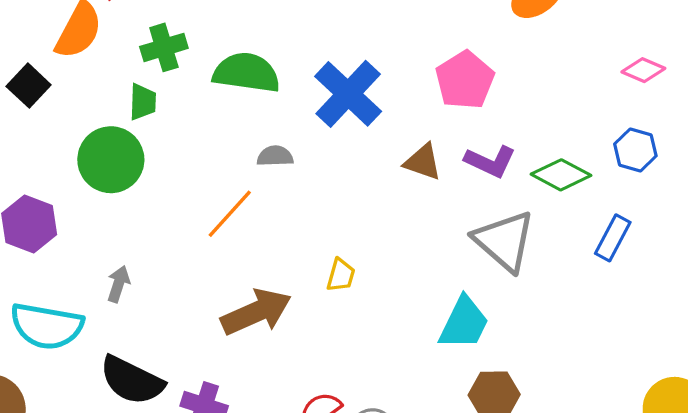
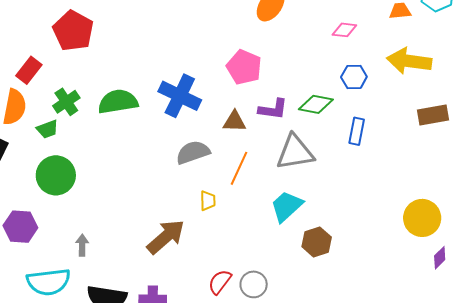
green trapezoid: (143, 102) -> (47, 129), moved, turned 85
gray semicircle: (275, 156) -> (193, 152), moved, size x1.6
orange line: (230, 214) -> (239, 168), moved
gray triangle: (504, 241) -> (295, 152), turned -33
cyan trapezoid: (464, 323) -> (287, 206), turned -141

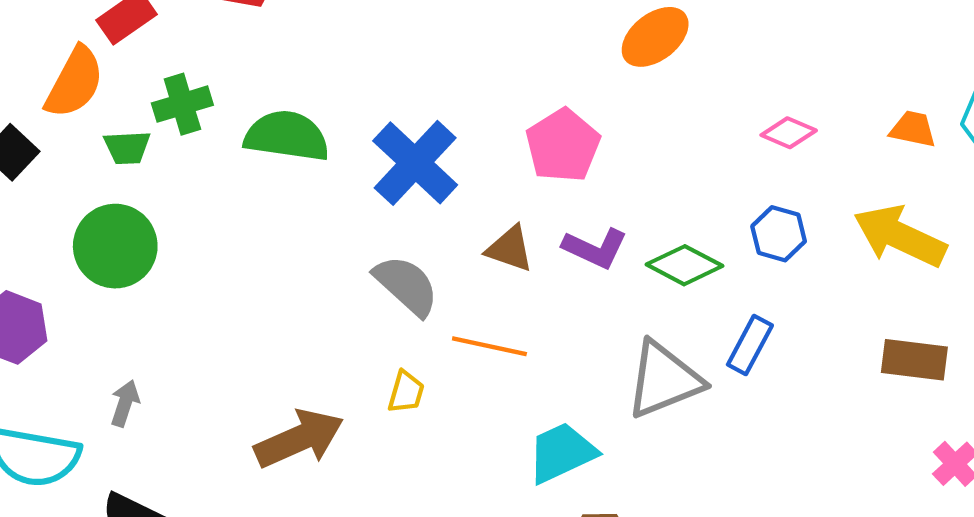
gray semicircle: (193, 152) -> (406, 285), turned 44
gray triangle: (295, 152) -> (664, 380), moved, turned -30
orange line: (239, 168) -> (489, 346), turned 60

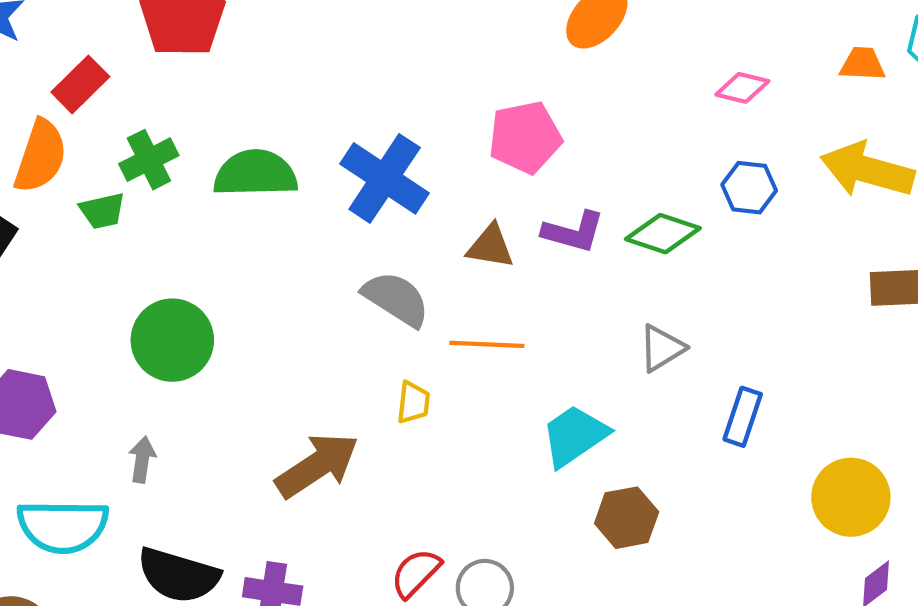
pink pentagon: (563, 145) -> (525, 137), turned 30
green circle: (115, 246) -> (172, 340), moved
blue rectangle: (750, 345) -> (743, 417), moved
gray triangle: (664, 380) -> (662, 348), size x0.6

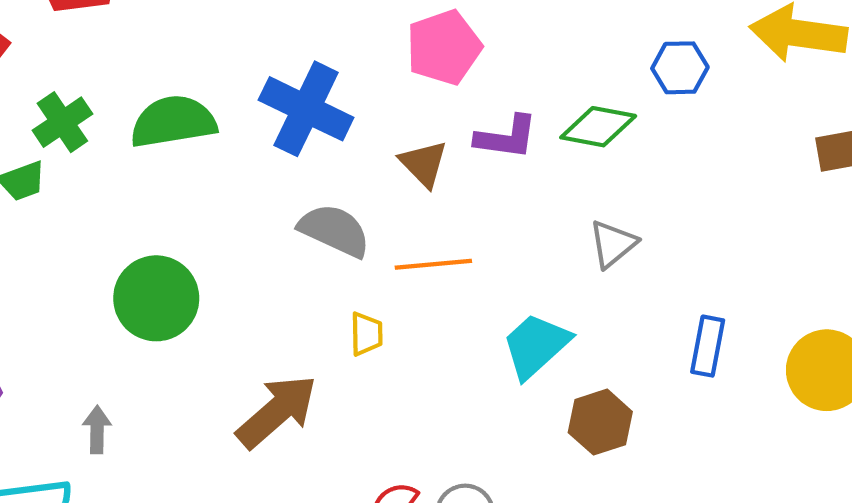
brown triangle: (490, 246) -> (424, 164), turned 44
green circle: (172, 340) -> (156, 298), moved
blue rectangle: (743, 417) -> (708, 346), moved

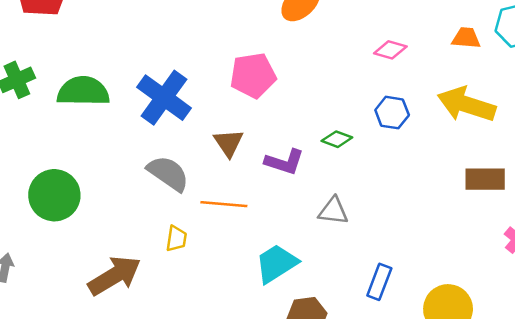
green diamond: (598, 127) -> (337, 139), size x0.7
purple L-shape: (506, 137) -> (284, 162), moved
gray triangle: (613, 244) -> (333, 211), turned 36

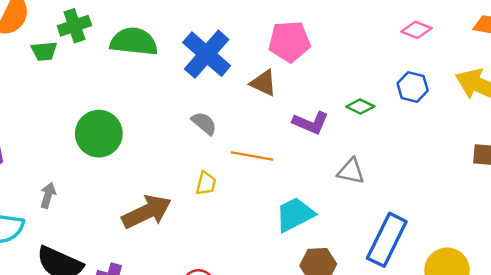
brown triangle: (229, 143) -> (263, 83), moved, turned -36
gray semicircle: (168, 173) -> (204, 123), size x0.7
blue rectangle: (379, 282) -> (387, 240), size x1.6

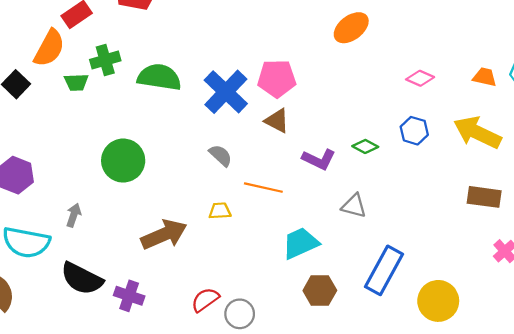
pink pentagon: (289, 41) -> (277, 79), moved
yellow trapezoid: (206, 183) -> (220, 211), turned -110

